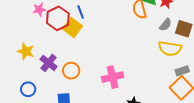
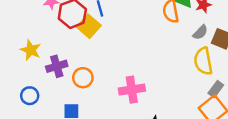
yellow semicircle: (170, 49) -> (203, 61), turned 65
purple cross: (49, 63) -> (57, 66), turned 30
gray rectangle: (182, 71) -> (216, 89), turned -40

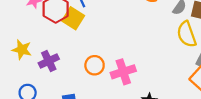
orange circle: (83, 78) -> (95, 65), moved

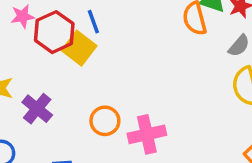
purple cross: (49, 61) -> (37, 109), turned -30

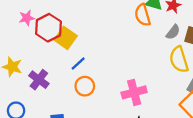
blue line: (93, 22) -> (78, 63), moved, turned 70
pink cross: (147, 134) -> (134, 92), moved

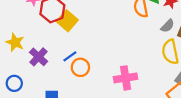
blue line: (78, 63) -> (70, 56), moved

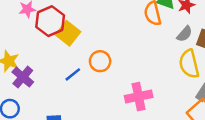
purple cross: (39, 57) -> (23, 77), moved
orange circle: (80, 67) -> (100, 61), moved

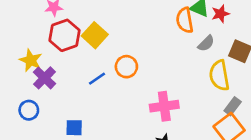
red hexagon: (50, 21) -> (65, 35), moved
gray semicircle: (185, 34) -> (206, 43), moved

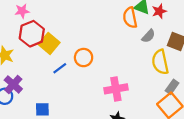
yellow square: (95, 35) -> (49, 43), moved
purple cross: (45, 78) -> (13, 84), moved

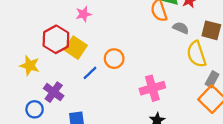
pink star: (22, 11) -> (84, 14), moved
gray semicircle: (148, 36) -> (181, 28), turned -104
purple cross: (13, 84) -> (54, 92), moved

